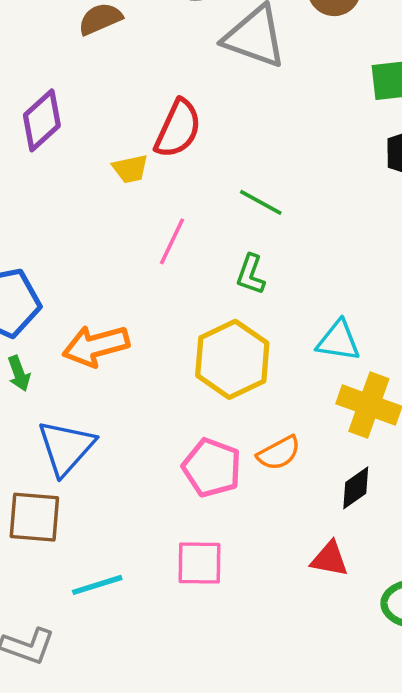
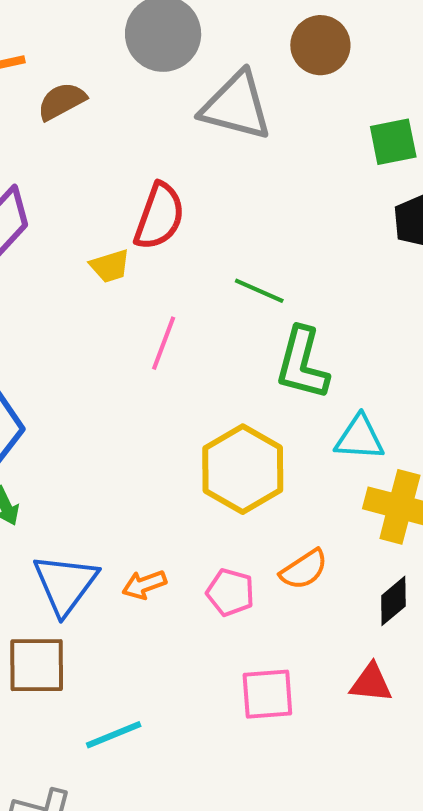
green L-shape: (251, 274) -> (302, 363), moved, size x1.6
orange arrow: (96, 346) -> (144, 585), moved, size x0.6
pink pentagon: (212, 468) -> (230, 592), size x0.7
pink square: (199, 563) -> (267, 694), moved

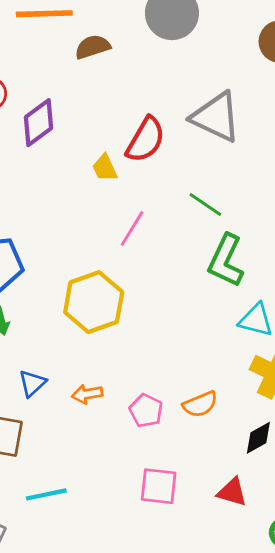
gray triangle: (236, 106) -> (216, 117), moved
yellow trapezoid: (110, 266) -> (105, 168), turned 72
yellow hexagon: (243, 469) -> (94, 302), moved
blue triangle: (65, 584) -> (32, 383), size x0.6

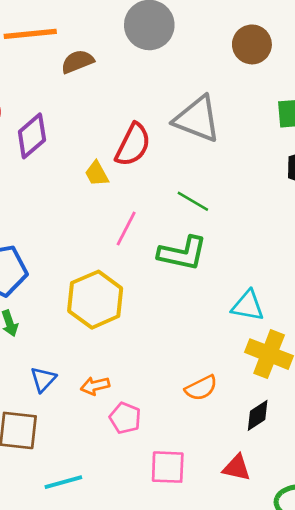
green L-shape: (226, 261) -> (183, 253), moved, turned -99
pink pentagon: (146, 411) -> (125, 418), moved

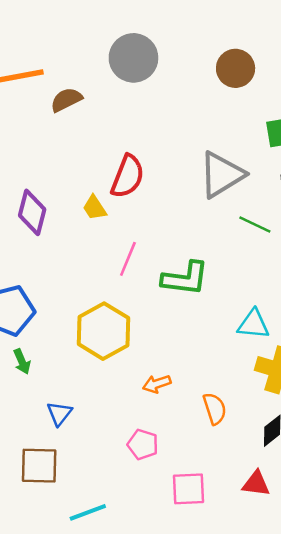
gray triangle: (197, 119) -> (222, 175), moved, turned -48
purple diamond: (32, 136) -> (32, 212), moved, turned -30
green line: (193, 201) -> (255, 225), moved
orange arrow: (95, 386) -> (157, 384), moved
orange semicircle: (201, 388) -> (215, 409), turned -76

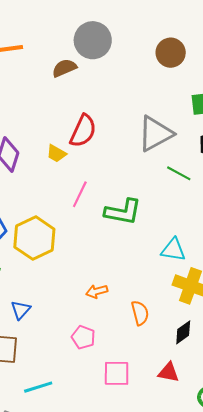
brown semicircle: (66, 100) -> (64, 68), moved
yellow trapezoid: (95, 208) -> (56, 154), turned -30
yellow hexagon: (104, 331) -> (34, 238), moved

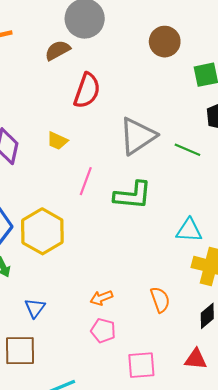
brown circle: (171, 53) -> (165, 42), moved
red semicircle: (83, 131) -> (87, 91), moved
gray triangle: (155, 134) -> (138, 136), moved
orange arrow: (97, 291) -> (101, 298), moved

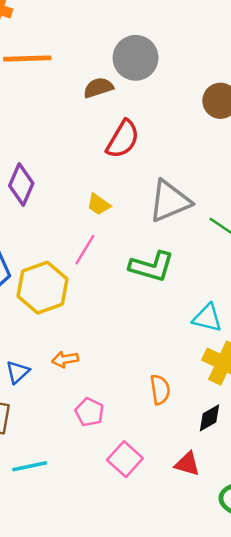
yellow trapezoid: (57, 141) -> (99, 204), moved
pink line: (86, 181) -> (85, 250), moved
orange arrow: (101, 298) -> (65, 359), moved
pink square: (141, 365) -> (125, 459), turned 36

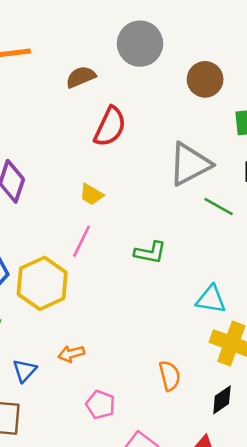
gray circle: (136, 58) -> (140, 44), moved
gray triangle: (170, 201) -> (190, 164), moved
green L-shape: (152, 267) -> (150, 252), size x0.7

